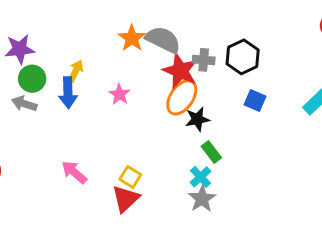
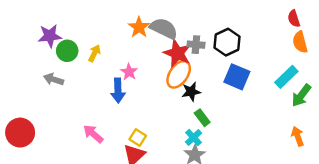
green circle: (32, 79) -> (67, 51), moved
blue arrow: (68, 93) -> (118, 90), moved
blue square: (255, 101) -> (237, 77), size x1.5

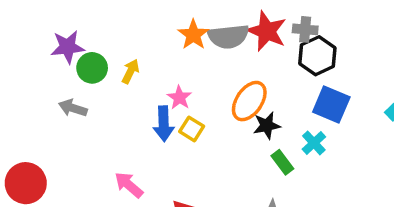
gray semicircle: (164, 28) -> (228, 36), turned 148
gray cross: (196, 45) -> (305, 29), moved
red star: (177, 53) -> (267, 31), moved
yellow square: (138, 138) -> (192, 129), moved
cyan cross: (194, 138) -> (314, 143), moved

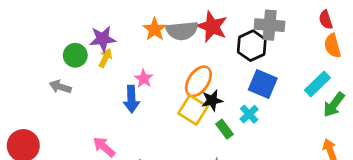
gray cross: (305, 29) -> (270, 25), moved, size x1.5
purple star: (68, 47) -> (103, 39), moved
yellow square: (192, 129) -> (193, 110), moved, size x1.5

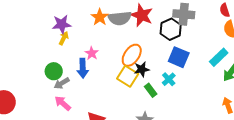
green circle: (75, 55) -> (54, 71), moved
gray arrow: (60, 87) -> (62, 83), moved, turned -49

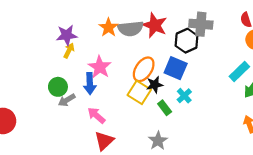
pink star: (92, 53) -> (100, 67), size x1.5
blue square: (179, 57) -> (176, 68), moved
pink arrow: (63, 103) -> (96, 115), moved

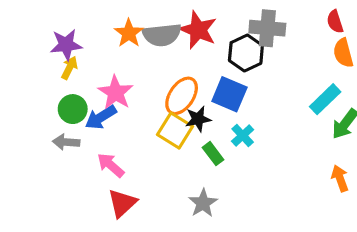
blue arrow: (90, 84) -> (101, 117), turned 60
green circle: (58, 87) -> (73, 109), moved
gray arrow: (67, 100) -> (66, 142), turned 35

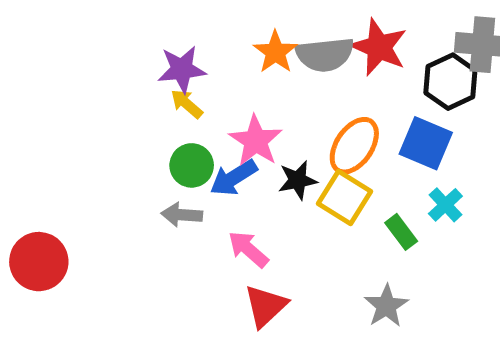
yellow arrow: (69, 68) -> (187, 104), turned -75
black star: (198, 119) -> (298, 180), moved

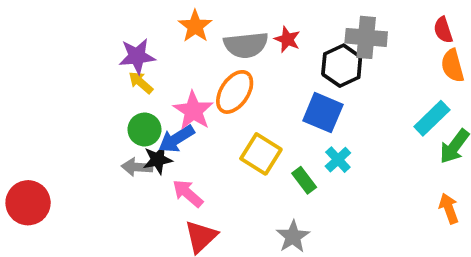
red star: (379, 47) -> (287, 39), size x0.6
orange star: (275, 52) -> (195, 26), moved
orange ellipse: (354, 146) -> (235, 92), moved
black star: (298, 180) -> (158, 160), moved

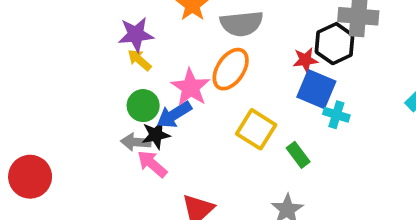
red star: (287, 39) -> (305, 60), moved, turned -30
cyan cross: (338, 160) -> (336, 115), moved, turned -30
pink arrow: (188, 193) -> (152, 164), moved

